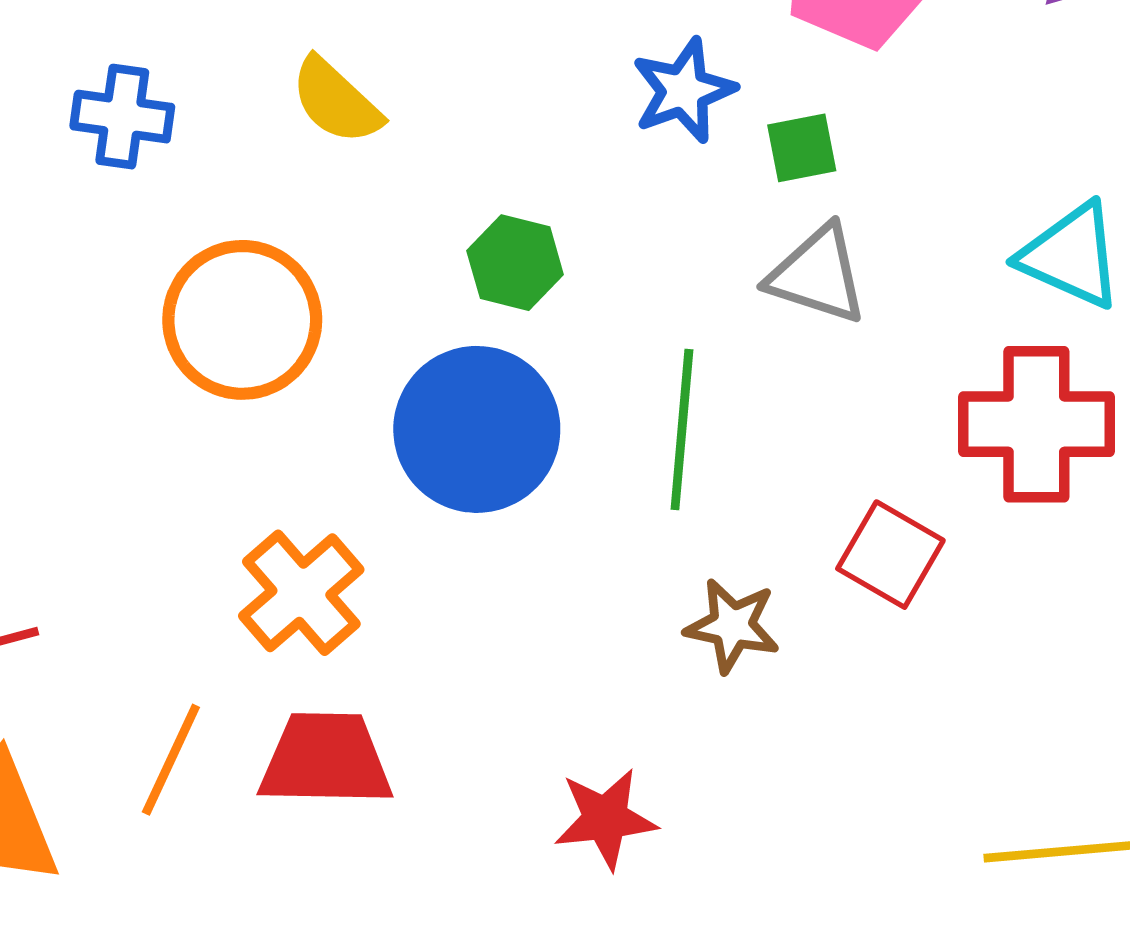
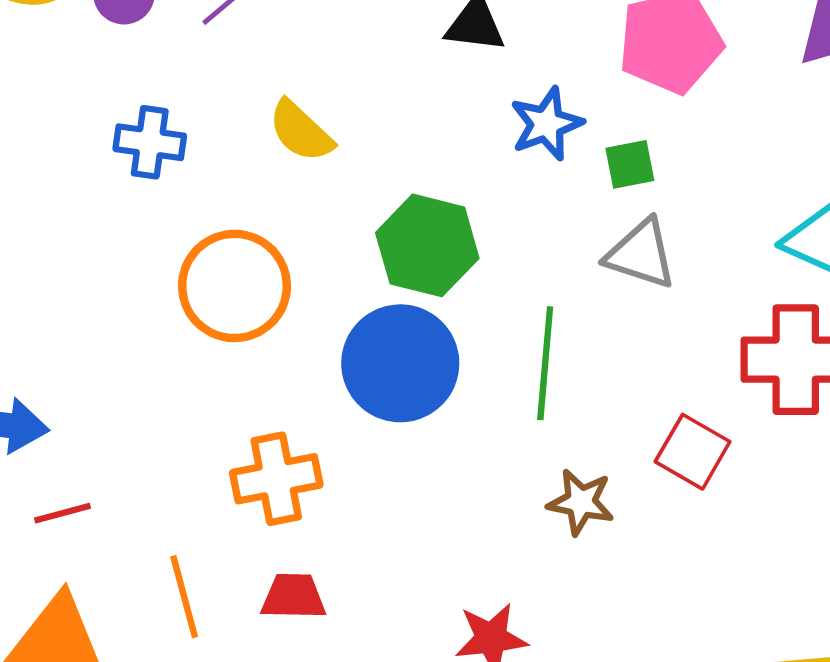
green hexagon: (515, 263) -> (427, 245), size x1.5
orange cross: (301, 593) -> (276, 479), turned 30
orange line: (171, 760) -> (184, 597), turned -40
red trapezoid: (326, 760) -> (293, 597), size x0.7

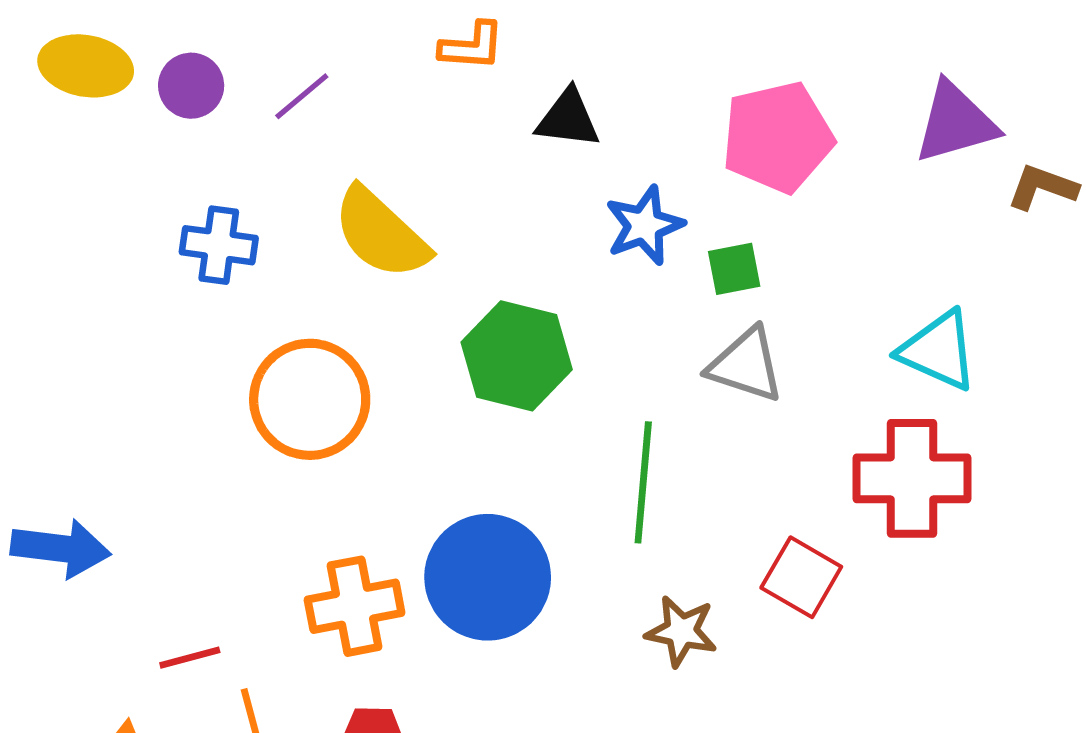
yellow semicircle: (301, 131) -> (381, 233), size x1.4
blue circle: (400, 363) -> (488, 577), moved
red line: (63, 513) -> (190, 658), moved

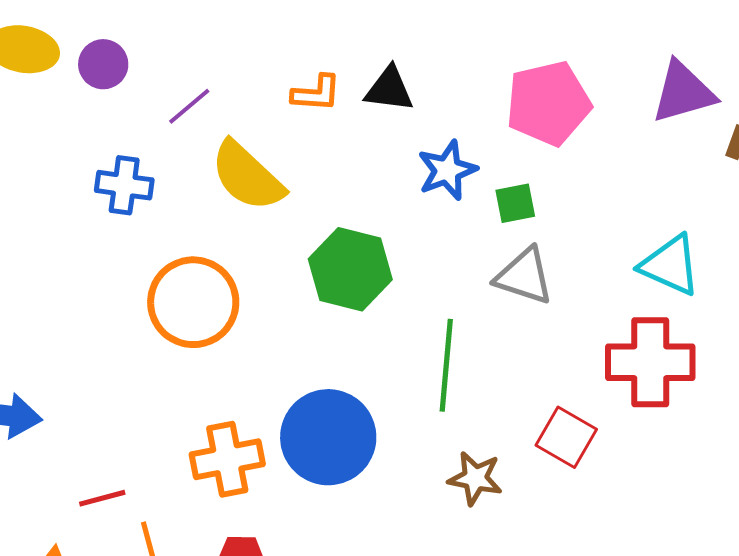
orange L-shape: (472, 46) -> (316, 93), moved
purple line: (302, 96) -> (189, 106), moved

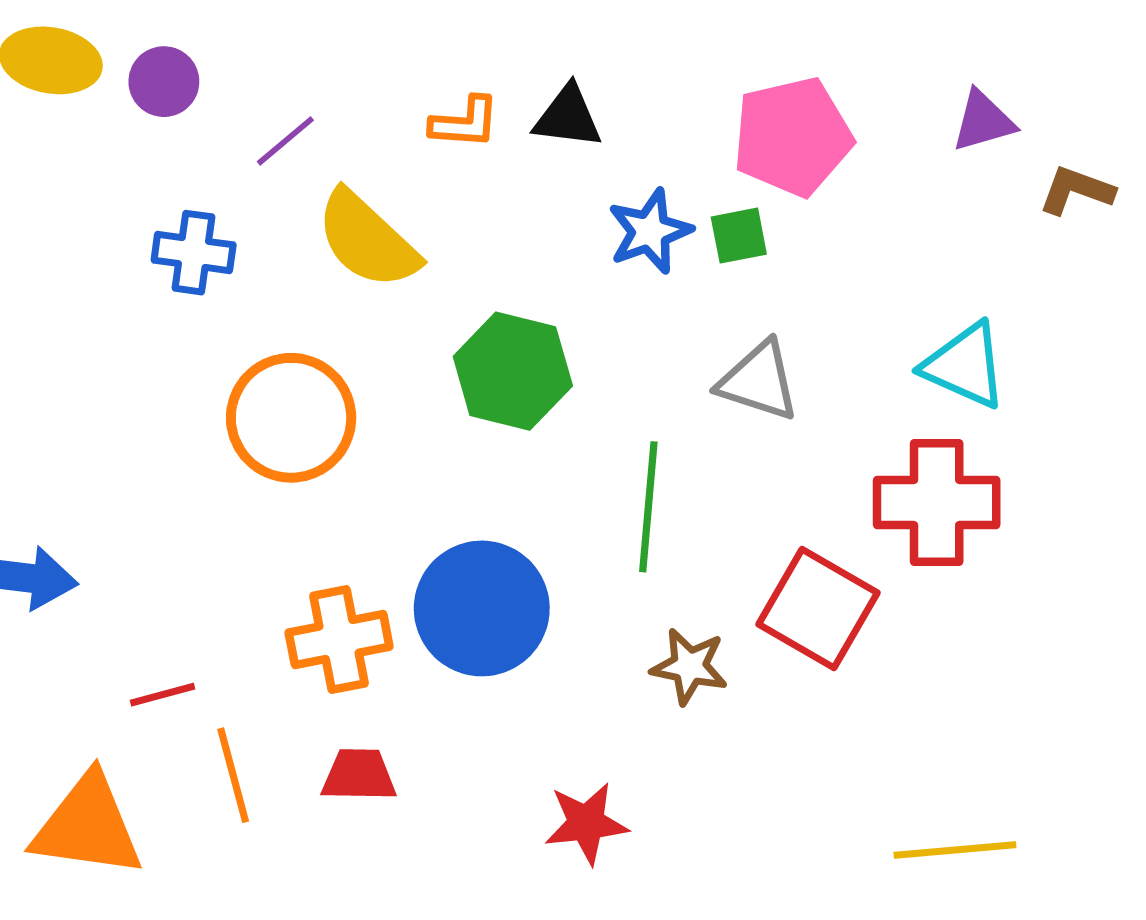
purple triangle: (683, 92) -> (983, 121), size x0.7
green square: (515, 203) -> (739, 236), moved
red square: (566, 437) -> (818, 608), size x1.4

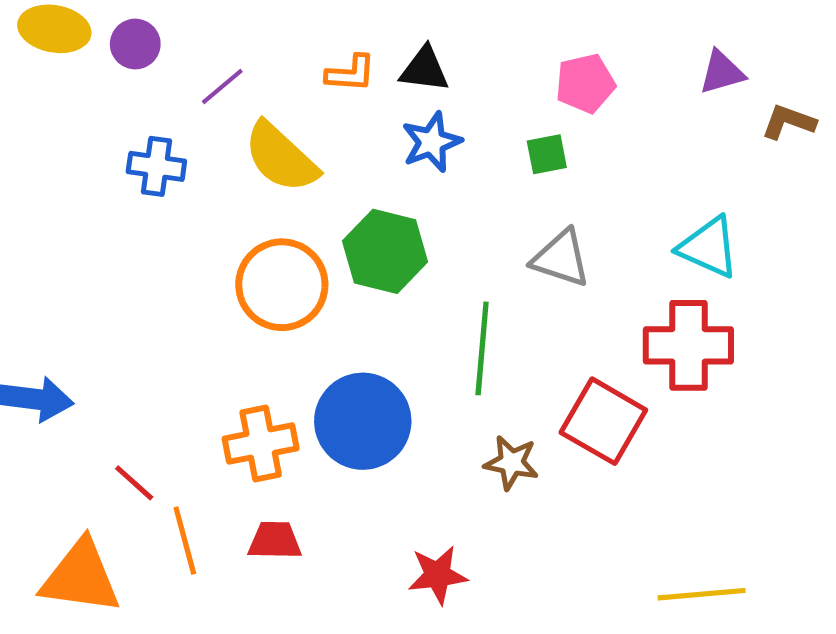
pink pentagon: (793, 137) -> (585, 83), size x0.7
blue star: (650, 231) -> (432, 142), moved
orange circle: (291, 418) -> (282, 285), moved
red line: (162, 695) -> (134, 483), turned 57

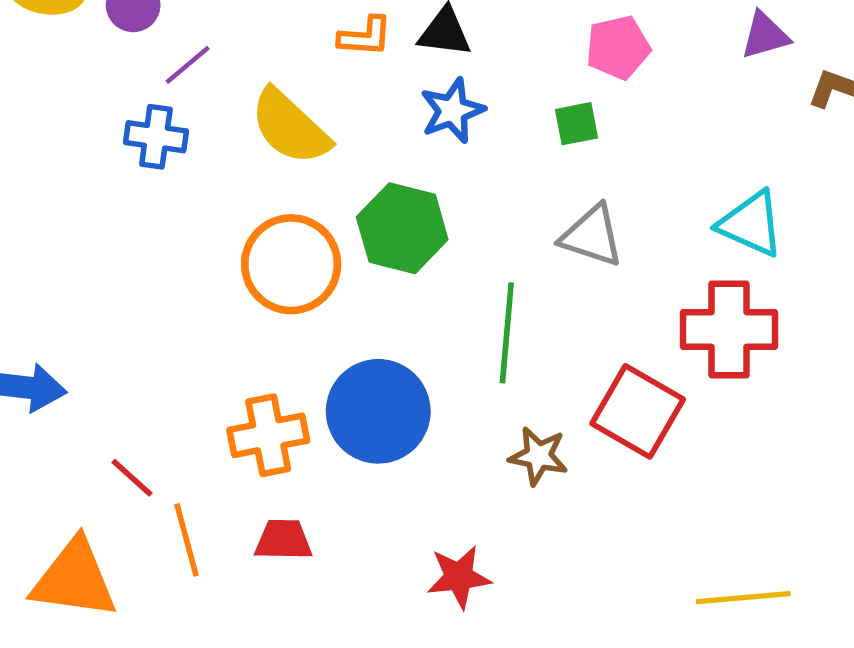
purple line: (222, 86) -> (188, 65), moved

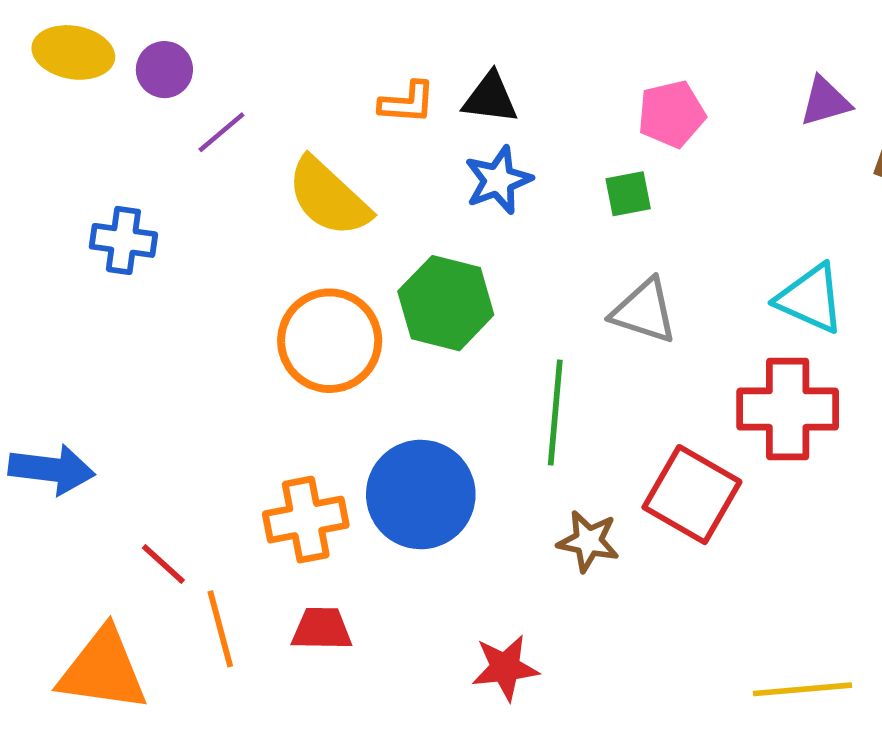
blue cross: (156, 137) -> (123, 240), moved

